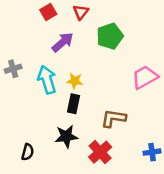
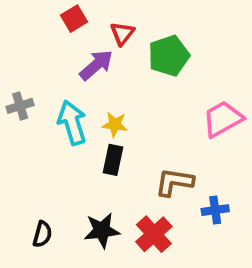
red triangle: (81, 12) -> (122, 33), moved
black star: (66, 136) -> (102, 230), moved
blue cross: (152, 152) -> (215, 210), moved

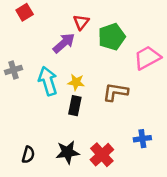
red square: (74, 19) -> (25, 12), moved
pink trapezoid: (223, 119) -> (147, 58), moved
brown L-shape: (174, 182) -> (115, 92), moved

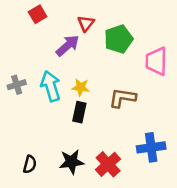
red square: (25, 12) -> (38, 14), moved
pink trapezoid: (147, 58) -> (156, 61), turned -60
gray cross: (14, 70) -> (17, 85), moved
blue cross: (142, 139) -> (151, 147), size x1.5

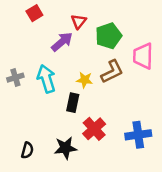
yellow star: (81, 87) -> (85, 80), moved
brown L-shape: (122, 98) -> (112, 72), moved, turned 145
red cross: (108, 164) -> (94, 129), moved

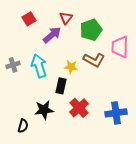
red square: (34, 13) -> (29, 19), moved
brown L-shape: (112, 72) -> (94, 60), turned 55
black star: (65, 148) -> (44, 110), moved

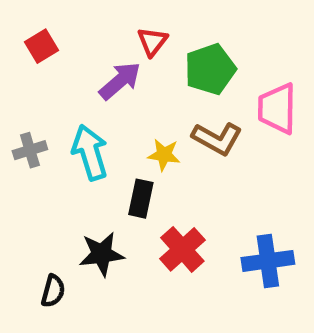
red square: (29, 19) -> (42, 46), moved

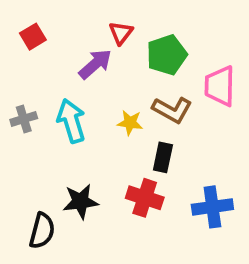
black rectangle: (141, 199) -> (163, 157), moved
red cross: (182, 249) -> (145, 198), turned -30
black semicircle: (53, 291) -> (42, 231), size x1.4

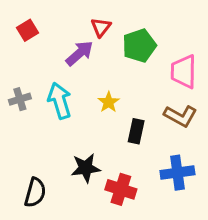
brown L-shape: (172, 110) -> (181, 116), moved
yellow star: (130, 123) -> (109, 102), turned 30
red cross: (145, 198) -> (121, 189), moved
black star: (81, 201) -> (86, 168), moved

